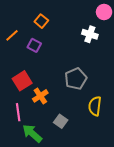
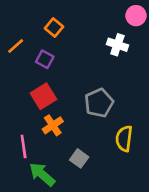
red square: (22, 81) -> (43, 96), moved

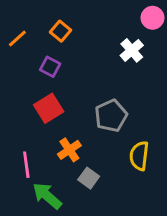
white cross: (117, 45) -> (132, 50), turned 30
orange line: (16, 46) -> (17, 39), moved
orange cross: (53, 125) -> (69, 150), moved

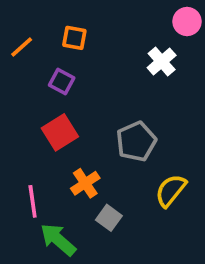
orange square: (60, 31) -> (74, 38), turned -30
yellow semicircle: (139, 156) -> (171, 191), turned 32

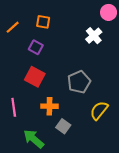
red square: (60, 132) -> (35, 77), turned -30
orange cross: (85, 183) -> (49, 106), turned 35
pink line: (33, 201) -> (14, 107), moved

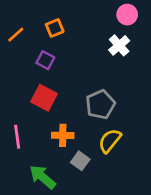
pink circle: (109, 12) -> (127, 15), moved
orange square: (43, 22) -> (55, 28), turned -32
yellow semicircle: (99, 110) -> (110, 141), moved

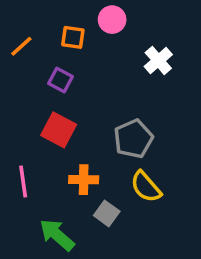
pink circle: (127, 15) -> (112, 20), moved
orange square: (55, 28) -> (73, 37), turned 30
yellow semicircle: (110, 141) -> (146, 187), turned -80

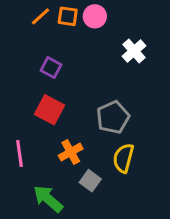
orange square: (73, 37) -> (68, 16), moved
orange line: (21, 46) -> (41, 16), moved
orange cross: (84, 180) -> (71, 152), turned -30
yellow semicircle: (146, 187) -> (123, 158), turned 56

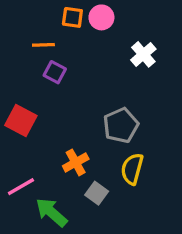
orange line: (41, 16) -> (43, 45), moved, turned 40
red square: (50, 110) -> (21, 121), moved
pink line: (19, 154) -> (21, 187), moved, turned 68

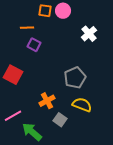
yellow semicircle: (132, 169) -> (82, 105), turned 96

